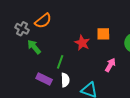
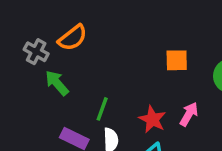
red star: (82, 43) -> (152, 119), moved

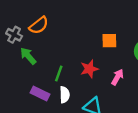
red star: (152, 119) -> (89, 69), moved, turned 30

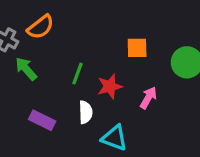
green line: (59, 74) -> (78, 74), moved
white semicircle: (65, 95) -> (86, 112), moved

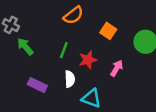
orange semicircle: (41, 27) -> (73, 15), moved
orange square: (137, 48) -> (108, 31), turned 35

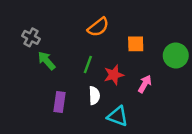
orange square: (108, 31) -> (136, 44), turned -35
purple rectangle: (37, 85) -> (59, 102), turned 72

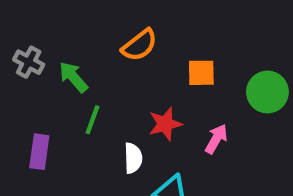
green arrow: (47, 61) -> (73, 77), moved
green line: (88, 65) -> (93, 120), moved
purple rectangle: (59, 102) -> (39, 152), moved

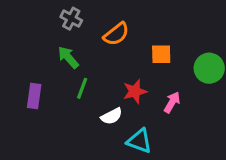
gray cross: (29, 62) -> (71, 19), moved
purple rectangle: (39, 152) -> (34, 96), moved
white semicircle: (133, 158) -> (112, 116), turned 65

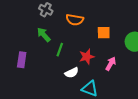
orange semicircle: (116, 34) -> (75, 20), turned 48
green line: (82, 88) -> (60, 50), moved

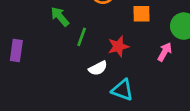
purple rectangle: (22, 60) -> (16, 51), moved
pink arrow: (111, 64) -> (165, 52), moved

